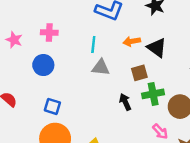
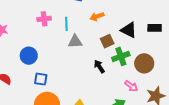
pink cross: (49, 33) -> (44, 19), moved
black triangle: (157, 48) -> (129, 30), moved
blue circle: (43, 65) -> (29, 56), moved

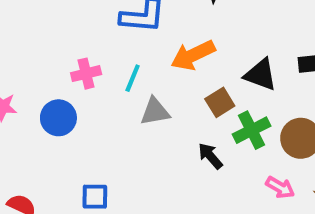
orange arrow: (97, 16) -> (193, 55), size x1.5
cyan line: (66, 24) -> (133, 78), turned 32
blue circle: (29, 56) -> (58, 118), moved

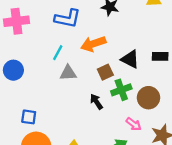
pink cross: (86, 74) -> (17, 21), moved, size x1.5

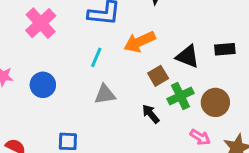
pink cross: (17, 21) -> (41, 23), turned -30
gray triangle: (68, 73) -> (105, 94), moved

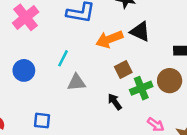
black triangle: (188, 56) -> (140, 32), moved
cyan line: (96, 57) -> (63, 58), moved
brown circle: (215, 102) -> (170, 81), moved

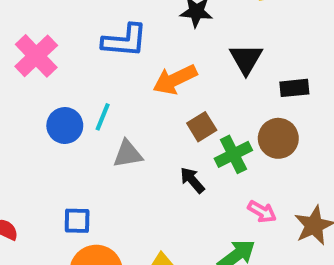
black triangle: (140, 32) -> (246, 59), moved, turned 40
blue circle: (24, 70) -> (65, 126), moved

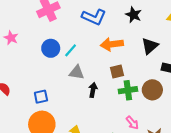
black arrow: (192, 180) -> (93, 90), moved, turned 32
blue square: (77, 221) -> (41, 97), turned -32

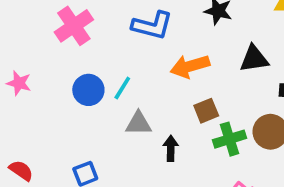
black triangle: (150, 46) -> (254, 59), turned 42

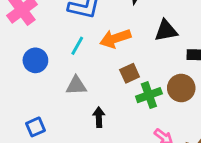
cyan line: (122, 88) -> (77, 46), moved
black arrow: (171, 148) -> (99, 117), moved

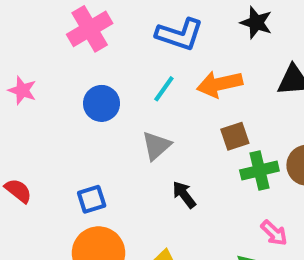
gray triangle: (76, 86) -> (156, 146), turned -45
black arrow: (99, 117) -> (184, 195), turned -42

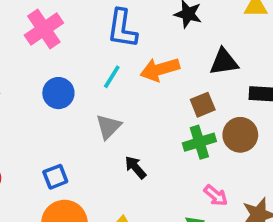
blue L-shape: (180, 34) -> (122, 29), turned 84
brown square: (235, 136) -> (203, 105), moved

